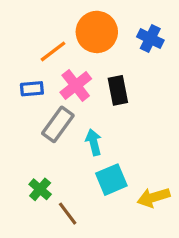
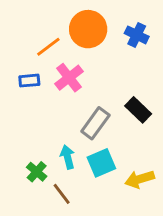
black rectangle: (118, 90) -> (138, 110), moved, turned -35
gray rectangle: (58, 124) -> (95, 123), moved
cyan arrow: (94, 142) -> (68, 157), moved

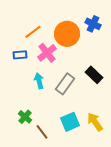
orange circle: (88, 29) -> (67, 34), moved
cyan arrow: (68, 157) -> (39, 81), moved
cyan square: (101, 163) -> (70, 122), moved
yellow arrow: (140, 179) -> (95, 122), turned 72

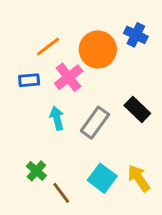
cyan square: (70, 122) -> (102, 178), turned -30

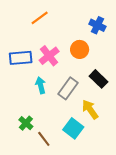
orange line: (48, 47) -> (40, 18), moved
orange circle: (98, 49) -> (80, 49), moved, size x0.7
blue rectangle: (29, 80) -> (21, 58), size x1.5
yellow arrow: (139, 178) -> (90, 109), moved

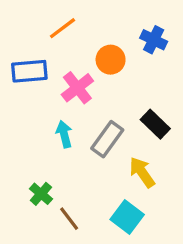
orange circle: (80, 49) -> (111, 60), moved
blue rectangle: (21, 58) -> (29, 71), moved
cyan square: (73, 128) -> (127, 217), moved

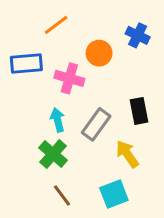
pink cross: (77, 88) -> (69, 78), turned -36
black rectangle: (155, 124) -> (139, 111), turned 35
green cross: (41, 194) -> (53, 154), moved, size x1.4
cyan square: (127, 217) -> (114, 194), turned 32

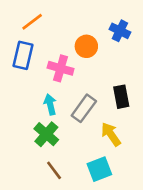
orange line: (56, 25) -> (32, 22), moved
blue rectangle: (26, 64) -> (23, 55), turned -72

